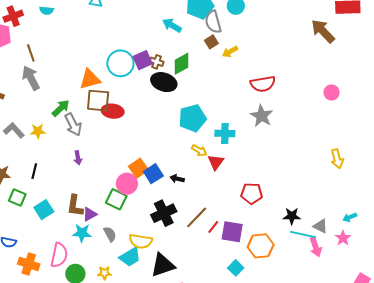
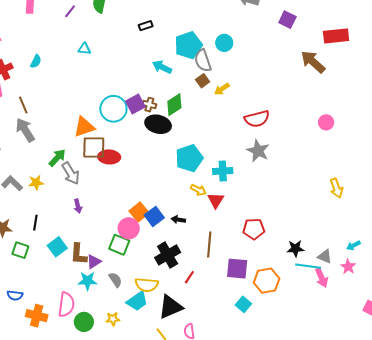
cyan semicircle: (46, 10) -> (36, 61), turned -64
cyan square: (44, 210) -> (57, 247), moved
brown line: (197, 217) -> (209, 245), moved, turned -35
red line: (213, 227) -> (189, 277), moved

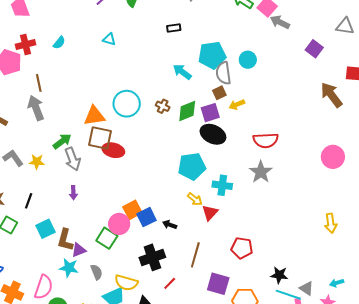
purple square: (135, 104) -> (210, 113), moved
pink circle: (326, 122) -> (333, 157), size x1.5
black ellipse: (158, 124) -> (213, 134), moved

